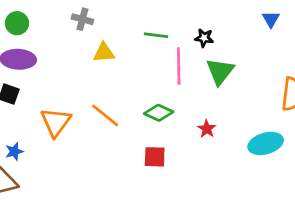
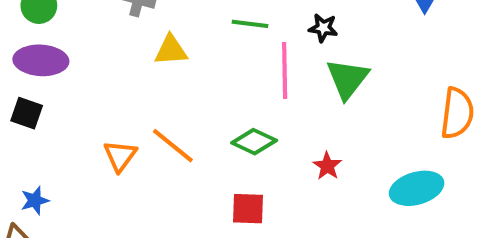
orange triangle: (56, 122) -> (120, 156), moved, size x0.7

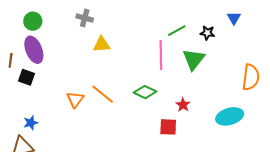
green line: (250, 24) -> (177, 31), moved, turned -36
black star: (323, 28) -> (207, 33), moved
purple ellipse: (41, 60) -> (34, 50), turned 65
red square: (248, 209) -> (168, 127), moved

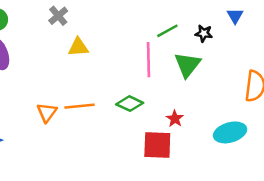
gray cross: (85, 18) -> (58, 16), turned 35
orange line: (103, 94) -> (80, 106), turned -45
red square: (168, 127) -> (157, 145), size x1.4

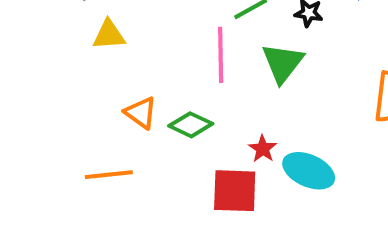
orange line: (80, 106) -> (109, 175), moved
orange triangle: (47, 112) -> (141, 113), moved, turned -30
cyan ellipse: (230, 132) -> (309, 171), moved, turned 40

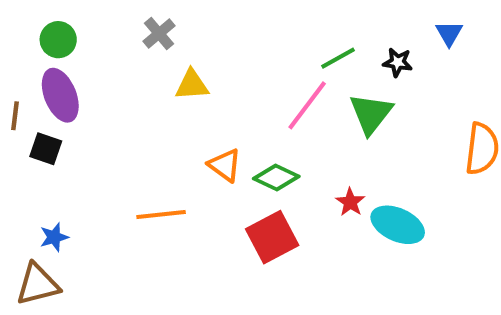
pink line: (221, 55) -> (307, 105), turned 38
orange line: (109, 175) -> (161, 215), moved
red square: (235, 191) -> (272, 237), moved, turned -30

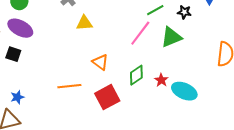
purple ellipse: (60, 95) -> (20, 28), turned -40
green triangle: (371, 114) -> (171, 37), turned 30
green diamond: (276, 177) -> (136, 75), moved, turned -60
red square: (272, 237) -> (107, 97), moved

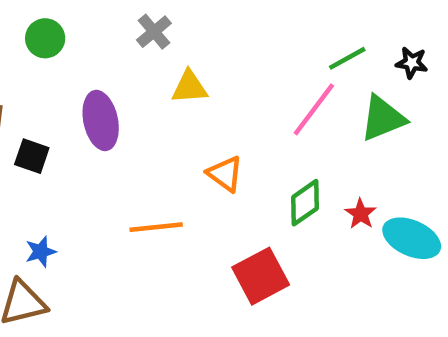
purple ellipse: (20, 28) -> (101, 120), moved, turned 50
red square: (107, 97) -> (261, 276), moved

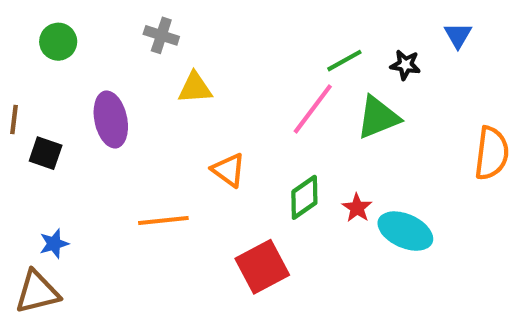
gray cross: (154, 32) -> (161, 35), turned -32

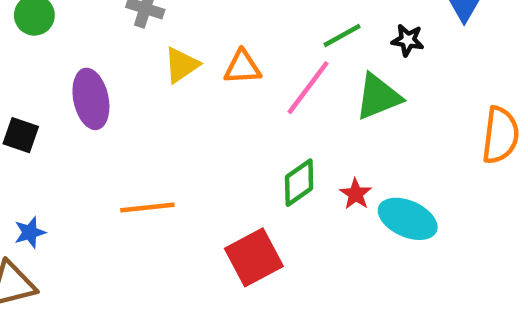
yellow triangle: (195, 88) -> (181, 65), turned -30
orange triangle: (229, 170) -> (243, 67), moved, turned -39

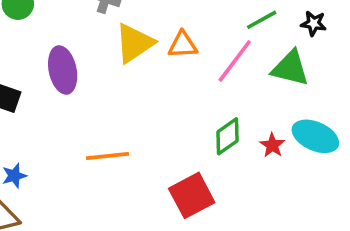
yellow triangle: (181, 65) -> (134, 43), size x1.4
green triangle: (378, 97) -> (290, 68), turned 36
cyan ellipse: (408, 219) -> (315, 136), moved

